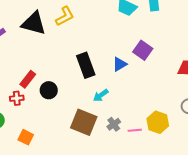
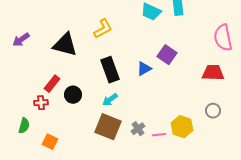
yellow L-shape: (65, 16) -> (103, 29), moved
black triangle: (34, 23) -> (65, 45), moved
cyan arrow: (101, 95) -> (110, 100), moved

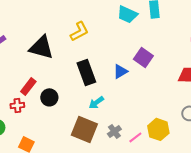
cyan arrow: (110, 100) -> (96, 102), moved
pink line: (159, 135) -> (135, 137), turned -32

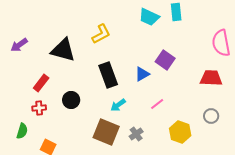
red rectangle: (28, 86) -> (41, 83), moved
pink line: (135, 137) -> (157, 104), moved

